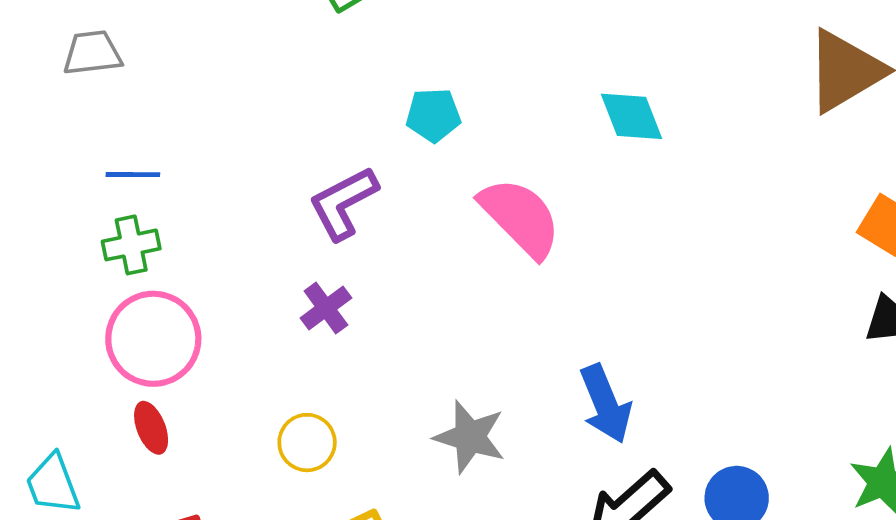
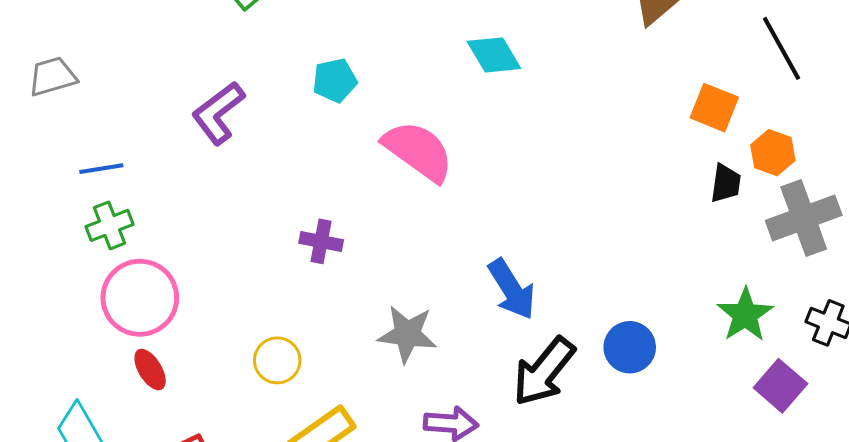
purple L-shape: (343, 203) -> (218, 113), moved
purple cross: (326, 308) -> (321, 241), moved, turned -33

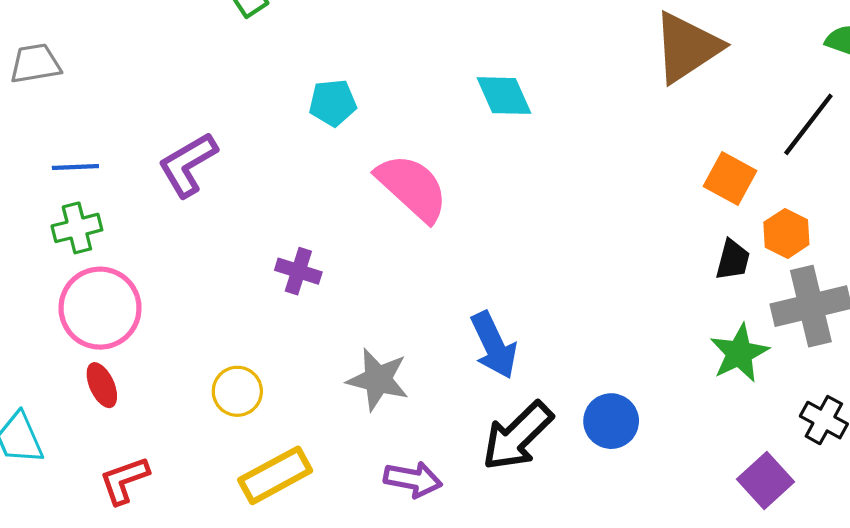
black line: (781, 48) -> (808, 124), turned 60
purple L-shape: (218, 113) -> (188, 165), moved
green star: (745, 315) -> (739, 353), moved

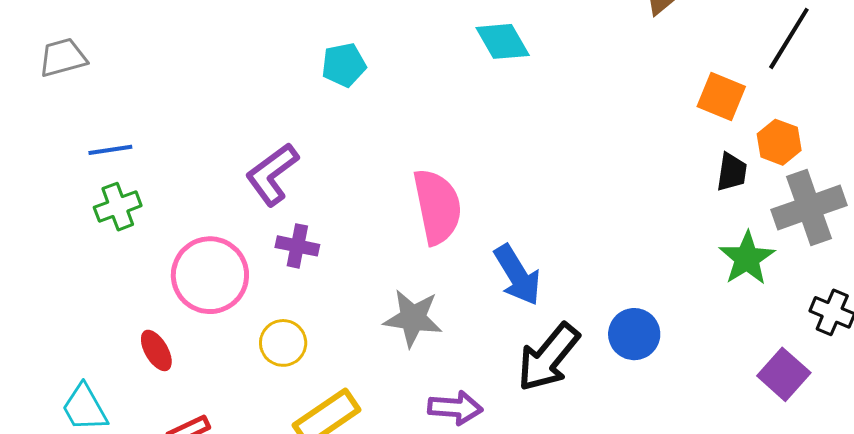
purple L-shape: (188, 165) -> (272, 174), moved
pink semicircle: (412, 188) -> (437, 207), moved, turned 42
purple cross: (298, 271) -> (297, 246), moved
pink circle: (100, 308) -> (210, 275), moved

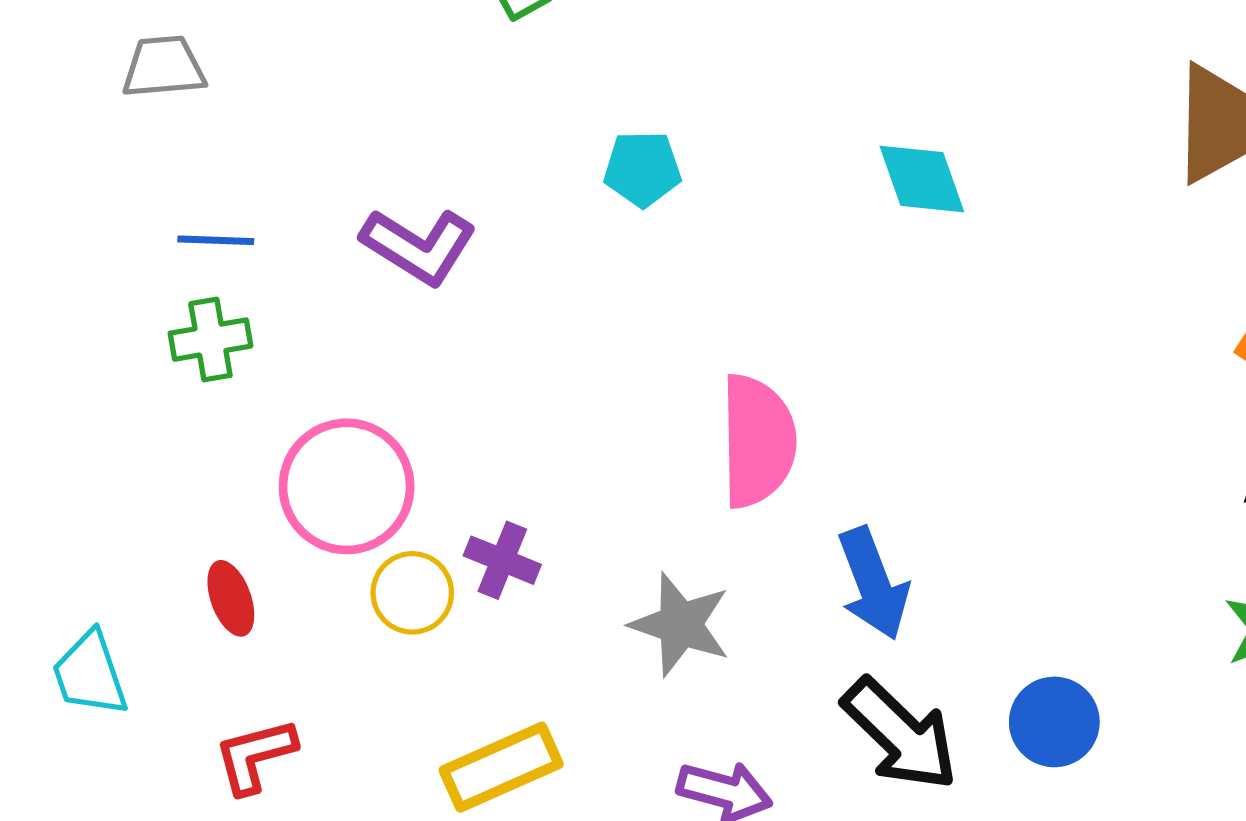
purple L-shape: (272, 174) -> (419, 246), moved, turned -122
purple cross: (297, 246) -> (502, 560), moved
yellow circle: (283, 343) -> (412, 593), moved
black arrow: (548, 357) -> (900, 734), turned -96

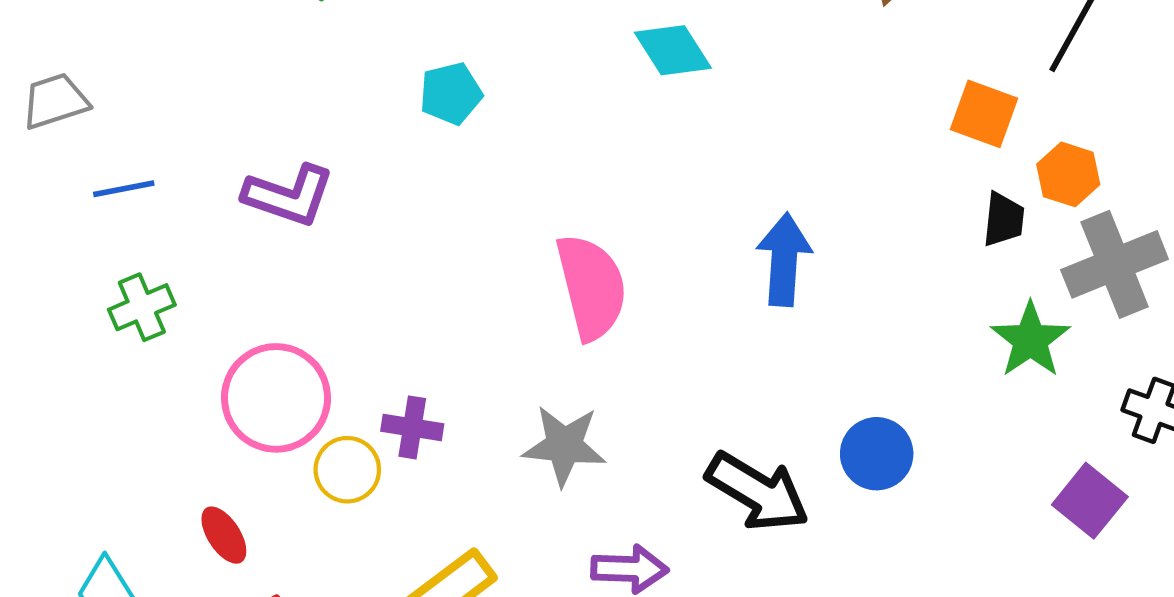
blue line: (216, 240) -> (124, 189), moved
blue arrow: (873, 584) -> (784, 260), moved, turned -142
red ellipse: (231, 598) -> (224, 535), moved

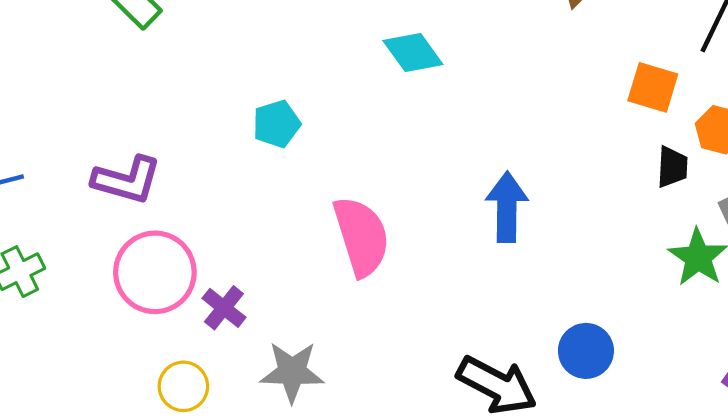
cyan pentagon: (451, 93) -> (277, 124), moved
pink circle: (276, 398) -> (155, 272), moved
purple cross: (412, 427) -> (224, 308), moved, turned 33
gray star: (564, 445) -> (292, 372), moved

